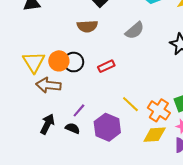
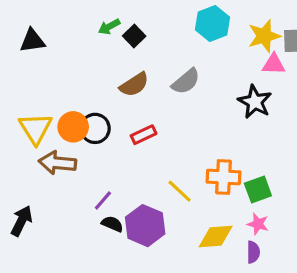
brown semicircle: (87, 26) -> (134, 85), moved, turned -30
orange cross: (159, 110) -> (223, 177), moved, turned -30
black arrow: (47, 124) -> (21, 221), moved
black semicircle: (73, 128) -> (112, 224), moved

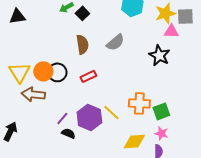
brown semicircle: (134, 85) -> (82, 44), turned -66
purple hexagon: (145, 226) -> (89, 117), moved

